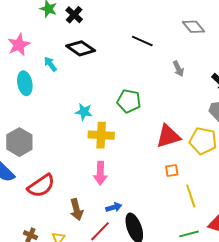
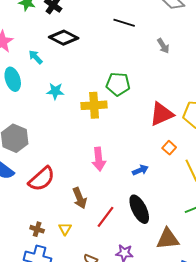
cyan star: (84, 112) -> (55, 91), moved
yellow cross: (101, 135) -> (94, 105), moved
orange square: (172, 171) -> (169, 148), turned -32
blue arrow: (114, 207) -> (140, 170), moved

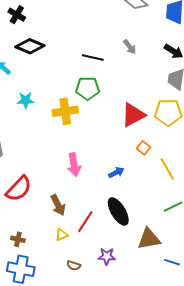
black line: (124, 23) -> (93, 57), moved
yellow triangle: (65, 229) -> (62, 235), moved, turned 40

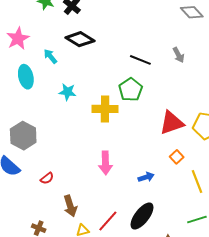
green pentagon: (88, 88) -> (131, 90), turned 30
red semicircle: (19, 189) -> (47, 178), size x0.5
brown arrow: (58, 205) -> (70, 206), moved
black ellipse: (118, 211) -> (142, 216), turned 60

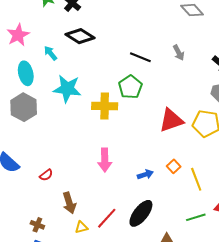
cyan star: (67, 92) -> (67, 89), size x1.6
gray hexagon: (23, 136) -> (24, 107), moved
orange square: (177, 157) -> (174, 166), moved

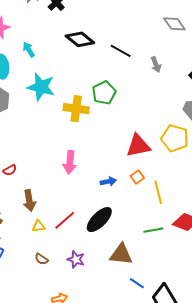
black diamond: (80, 36) -> (80, 39), moved
black line: (140, 57) -> (121, 51), moved
red triangle: (171, 120) -> (138, 146), moved

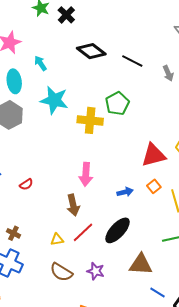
brown arrow: (29, 201) -> (73, 205), moved
brown semicircle: (41, 259) -> (61, 272), size x1.6

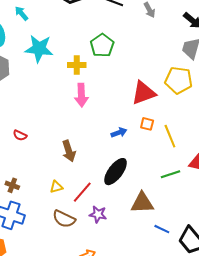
yellow cross: (90, 120) -> (77, 65), size x0.7
pink arrow: (86, 174) -> (81, 95), moved
red semicircle: (26, 184) -> (20, 135), turned 64
orange square: (154, 186) -> (147, 124), turned -32
red line: (83, 232) -> (82, 192), moved

